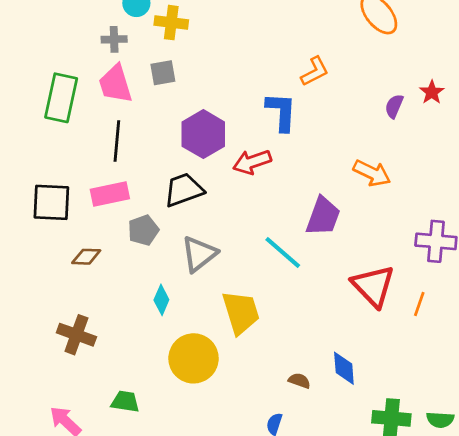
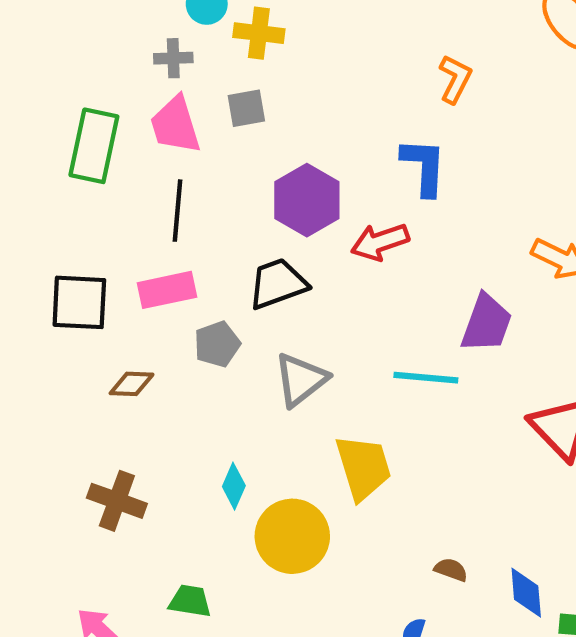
orange L-shape: (315, 71) -> (455, 79), moved, turned -36
cyan line: (283, 253) -> (426, 378), turned -36
cyan diamond: (161, 300) -> (234, 486), moved
blue diamond: (344, 368) -> (526, 593), moved

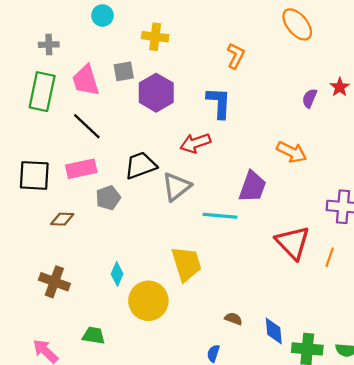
yellow cross: (259, 33) -> (155, 37), moved
gray cross: (173, 58) -> (49, 45), moved
purple hexagon: (307, 200) -> (156, 93), moved
black line: (177, 211) -> (87, 126), turned -52
gray triangle: (301, 380) -> (176, 187), moved

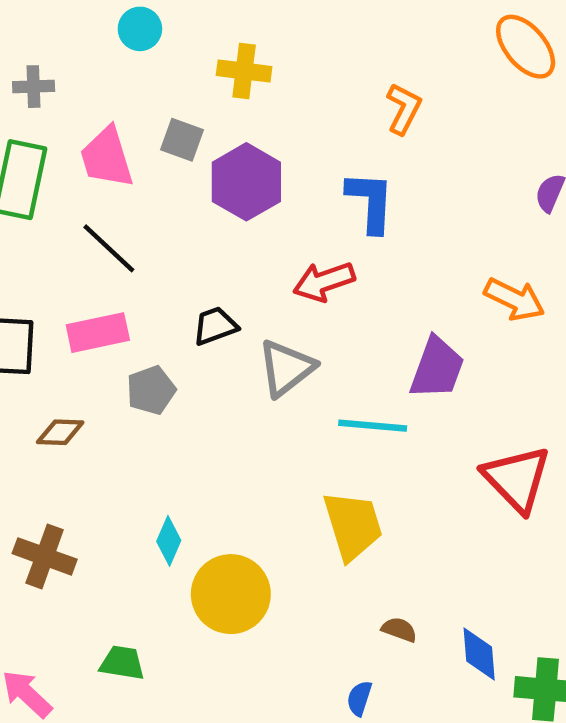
gray square: (124, 71) -> (182, 140), turned 30
black trapezoid: (141, 165) -> (215, 326), size x0.7
yellow trapezoid: (186, 264) -> (353, 525), moved

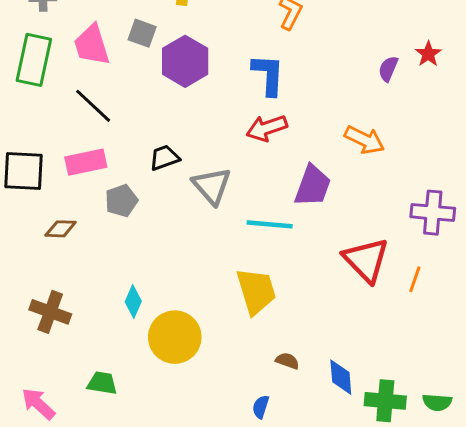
red arrow: (324, 282) -> (267, 128), moved
gray triangle: (286, 368) -> (212, 186), turned -33

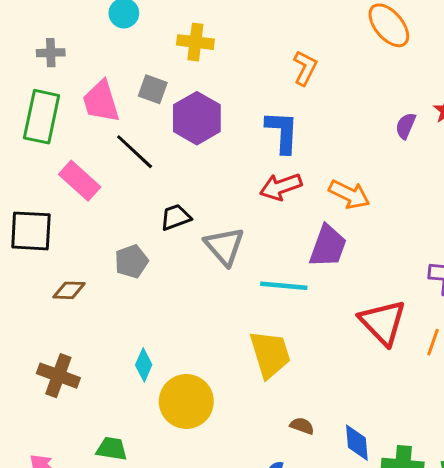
black line: (93, 106) -> (135, 152), moved
orange arrow: (365, 140) -> (349, 194), moved
pink rectangle: (86, 162) -> (80, 181), moved, turned 54

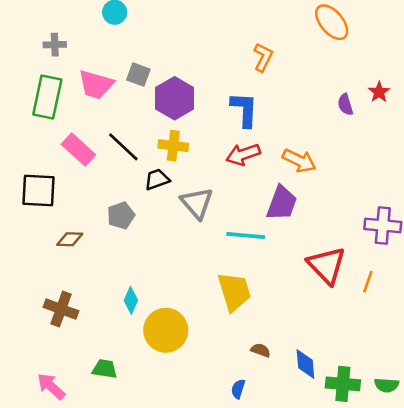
yellow cross: (195, 42) -> (173, 146), moved
pink trapezoid: (101, 101) -> (96, 85), turned -57
purple semicircle: (406, 126) -> (345, 104), turned -40
black line: (135, 152) -> (123, 147), moved

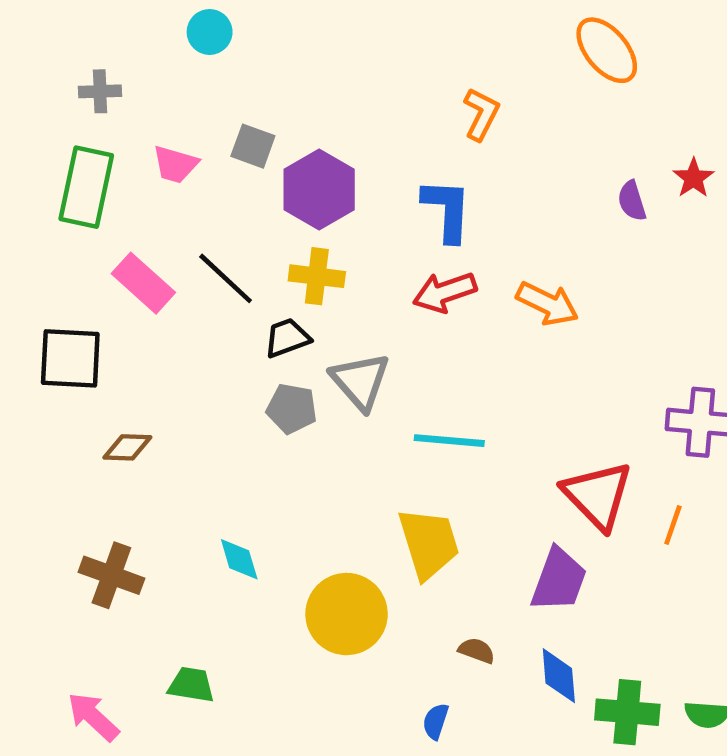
pink trapezoid: (96, 85) -> (175, 164), size x0.7
purple trapezoid: (282, 203) -> (559, 580), moved
gray pentagon: (121, 215) -> (292, 409), moved, turned 30
cyan diamond: (131, 300) -> (239, 559), turned -40
yellow circle: (166, 330) -> (347, 614), moved

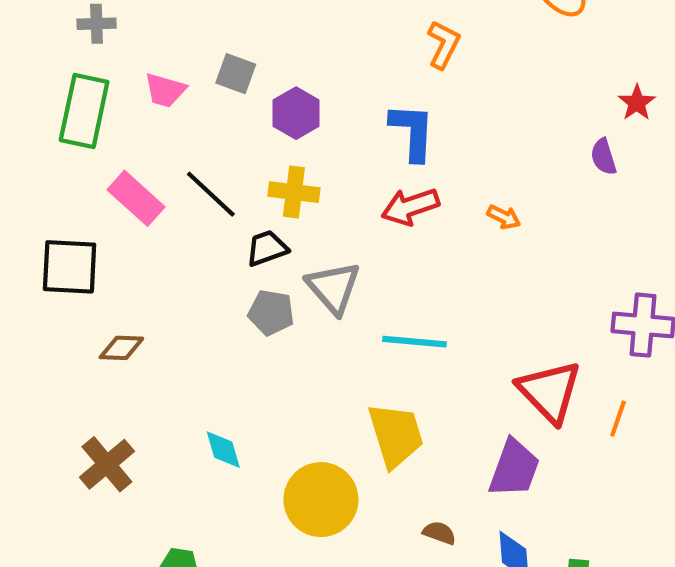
purple hexagon: (319, 189) -> (296, 113), size x0.7
purple semicircle: (632, 201) -> (604, 157), moved
orange arrow: (547, 304) -> (504, 217), size x0.6
brown cross: (111, 575) -> (107, 464), turned 30

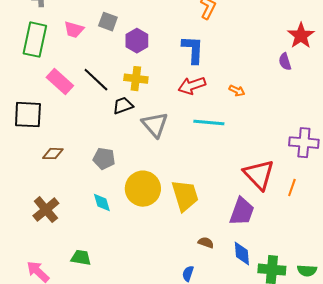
red star: (637, 103) -> (301, 36), size x1.5
gray pentagon: (271, 313) -> (104, 159), moved
cyan line: (414, 342) -> (209, 123), moved
yellow circle: (321, 500) -> (143, 189), moved

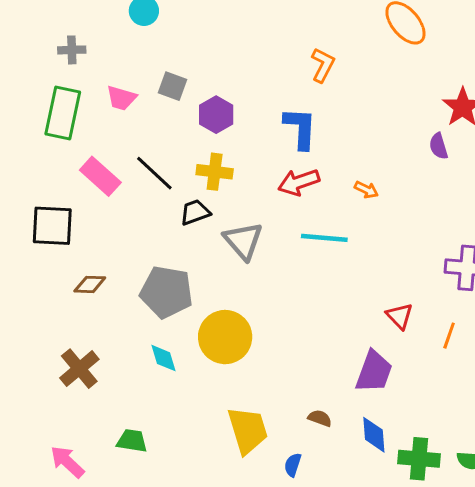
gray pentagon: (104, 159) -> (166, 292), size x1.6
red triangle: (259, 175) -> (399, 316), size x0.6
yellow trapezoid: (185, 196) -> (248, 430), moved

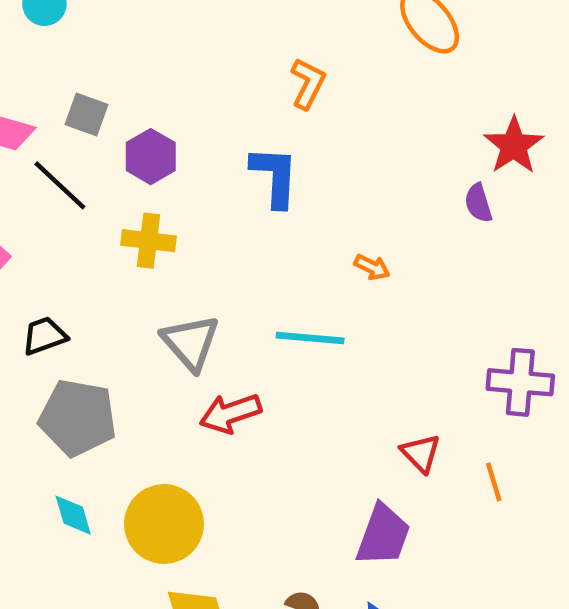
black line: (154, 173) -> (60, 185), moved
red arrow: (299, 182) -> (230, 413), moved
black trapezoid: (195, 212) -> (44, 336), moved
orange line: (449, 336) -> (494, 482), turned -36
yellow circle: (225, 337) -> (164, 524), moved

